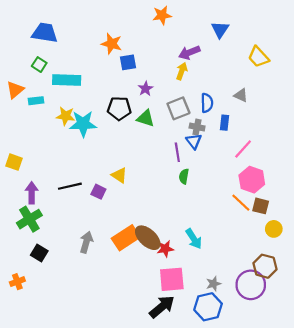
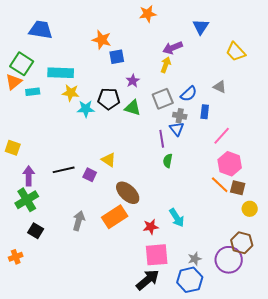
green square: (39, 65) -> (22, 64), moved, size x1.6
blue semicircle: (207, 103) -> (189, 94), turned 48
yellow star: (66, 116) -> (71, 93), moved
cyan star: (83, 124) -> (86, 109), moved, size x0.7
brown ellipse: (148, 238) -> (128, 193), moved

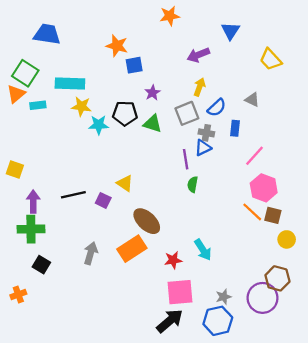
yellow arrow: (166, 65) -> (199, 87), moved
blue triangle: (177, 129) -> (203, 148), turned 42
green cross: (27, 200) -> (31, 229), turned 30

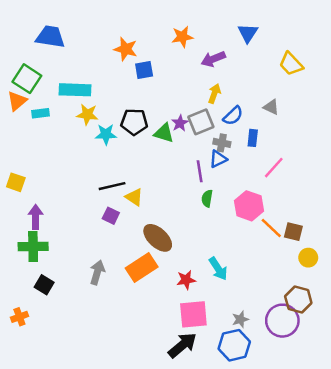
orange star: (170, 16) -> (182, 37), moved
purple star: (152, 93) -> (180, 123), moved
pink hexagon: (264, 188) -> (249, 206), moved
black line: (73, 195) -> (112, 186), moved

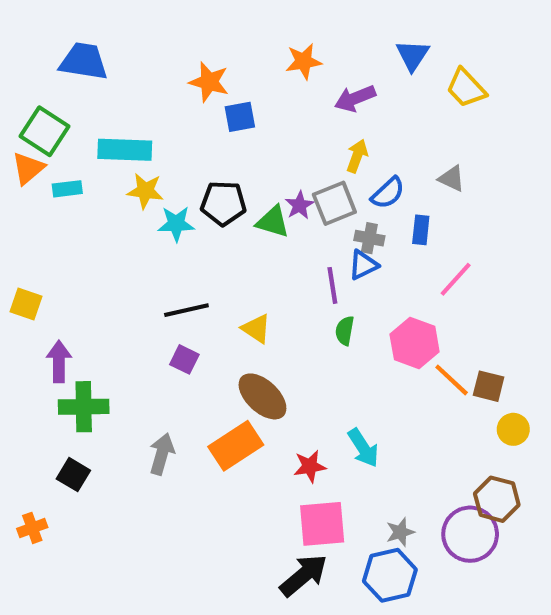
yellow trapezoid: (291, 64) -> (466, 88), moved
yellow triangle: (134, 197) -> (256, 329), moved
green cross: (33, 247) -> (84, 407), moved

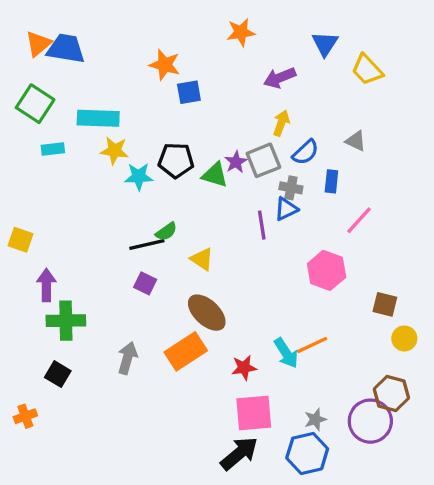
orange star: (304, 61) -> (241, 32), moved
orange triangle: (28, 168) -> (38, 44), moved
green semicircle: (345, 331) -> (166, 232), moved, turned -135
orange line: (452, 380) -> (312, 345), moved, turned -68

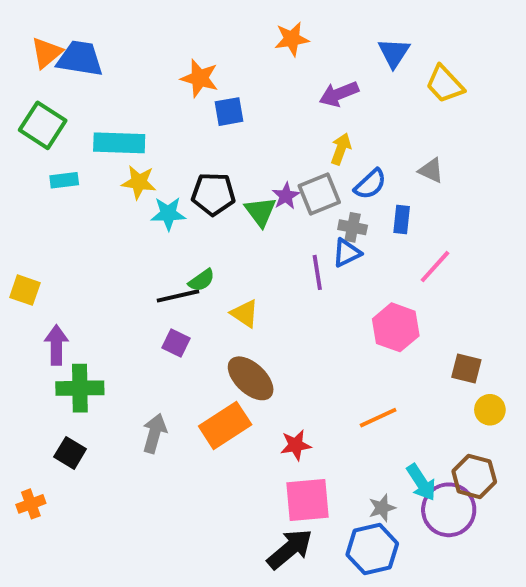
green triangle: (215, 175) -> (260, 212), turned 36
cyan arrow: (286, 353) -> (421, 482), moved

